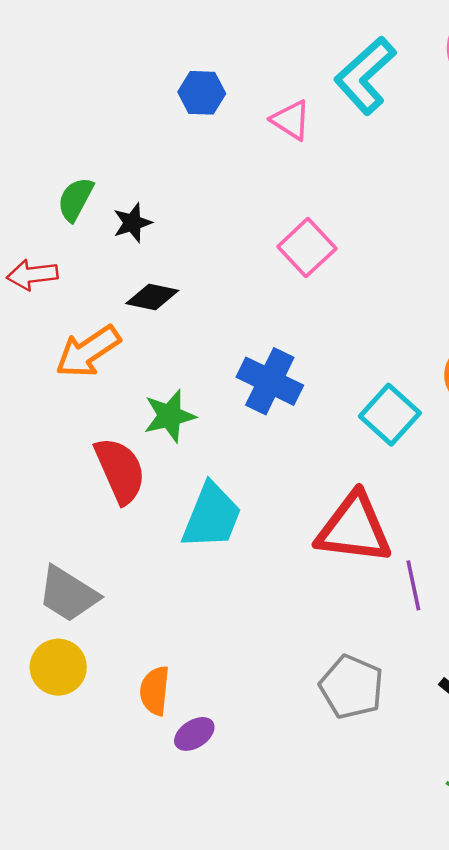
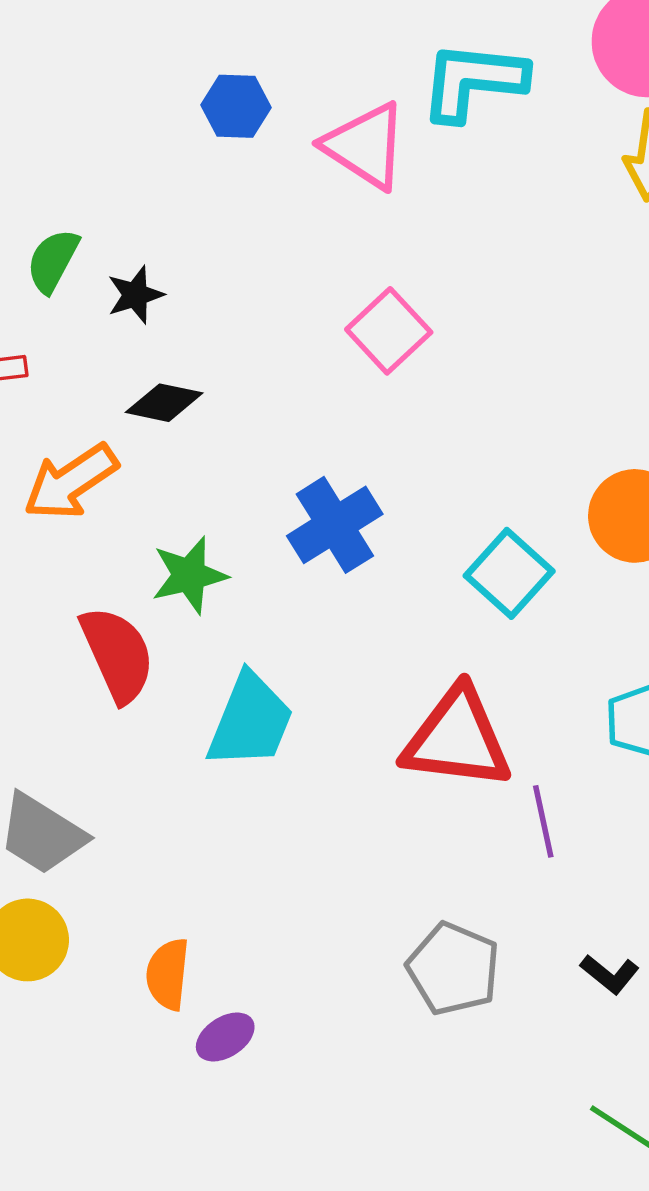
cyan L-shape: (365, 75) -> (473, 81), turned 48
pink triangle: (291, 120) -> (365, 146), size x1.5
blue cross: (270, 381) -> (335, 525), turned 32

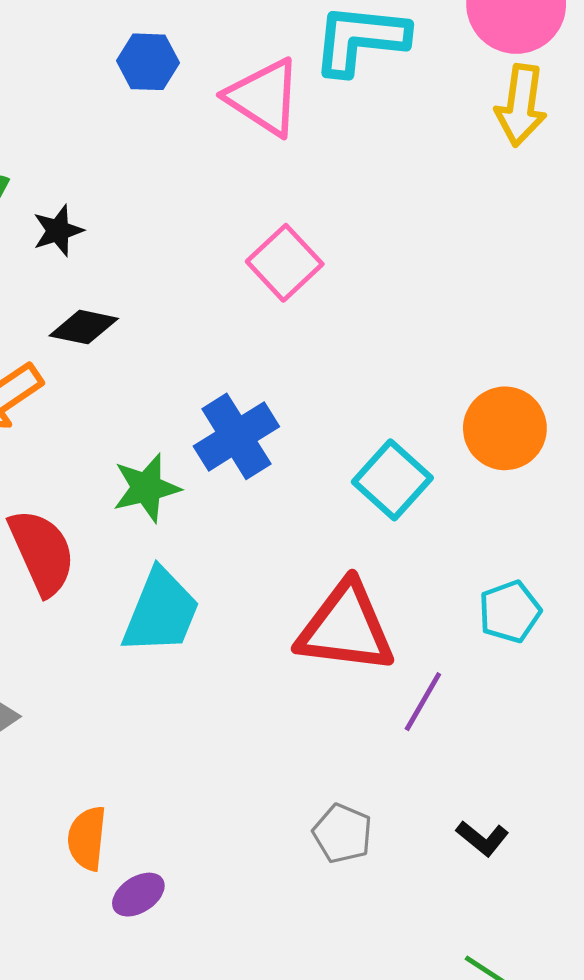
green star: (189, 575) -> (146, 488), moved
purple line: (543, 821) -> (423, 702), turned 42
gray pentagon: (453, 969) -> (343, 833), size x0.7

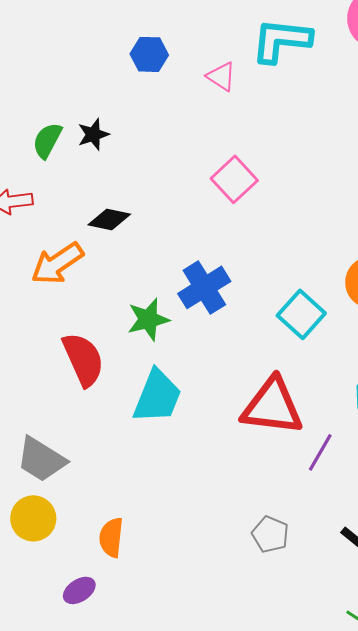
pink triangle: (264, 97) -> (221, 76), size x0.6
black star: (58, 231) -> (93, 134), moved
purple ellipse: (138, 895) -> (79, 590), moved

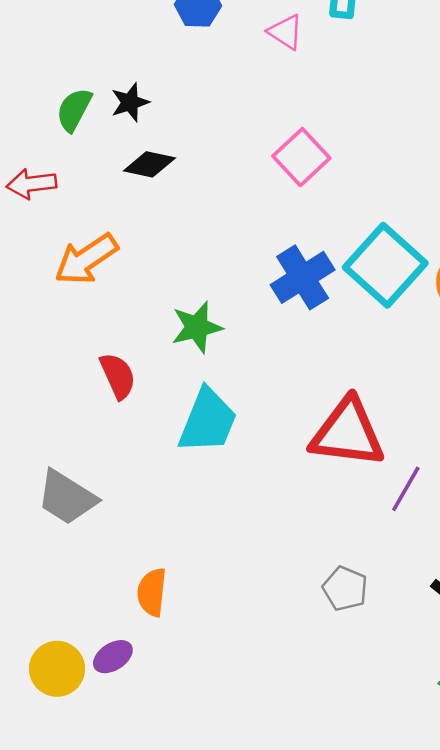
black diamond: (109, 219) -> (149, 164), moved
blue cross: (204, 287) -> (303, 277), moved
cyan square: (301, 314) -> (385, 265), moved, size x1.4
red semicircle: (83, 359) -> (118, 376), size x0.7
yellow circle: (33, 518) -> (57, 669), moved

